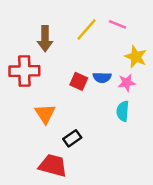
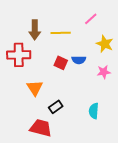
pink line: (118, 24) -> (91, 19), turned -64
yellow line: (87, 30) -> (61, 33), moved, turned 48
pink star: (127, 83) -> (104, 72), moved
cyan semicircle: (123, 111) -> (94, 111), moved

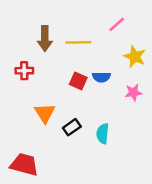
red cross: (19, 55) -> (24, 71), size x0.6
black rectangle: (56, 107) -> (72, 127), moved
cyan semicircle: (94, 111) -> (103, 134), moved
red trapezoid: (41, 128) -> (24, 164), moved

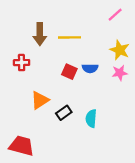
pink line: (117, 24) -> (115, 15), moved
pink star: (133, 92) -> (120, 73), moved
orange triangle: (45, 113) -> (40, 100), turned 30

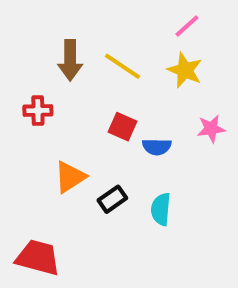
pink line: (115, 15) -> (187, 26), moved
yellow line: (69, 37) -> (122, 66), turned 35
yellow star: (120, 50) -> (185, 70), moved
blue semicircle: (90, 68) -> (157, 147), moved

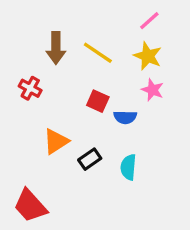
red cross: (38, 111) -> (30, 88), turned 30
pink star: (211, 129) -> (153, 90), moved, turned 30
red trapezoid: (38, 258) -> (30, 206), turned -147

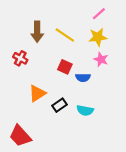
yellow star: (148, 56) -> (98, 37), turned -30
cyan semicircle: (128, 167) -> (85, 110), turned -84

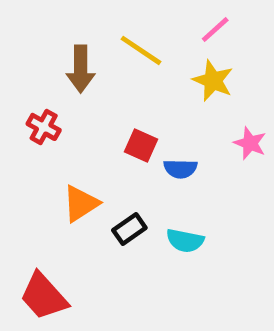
yellow line: (65, 35) -> (141, 50), moved
yellow star: (98, 37) -> (213, 81), turned 30
pink star: (101, 59) -> (250, 143), moved

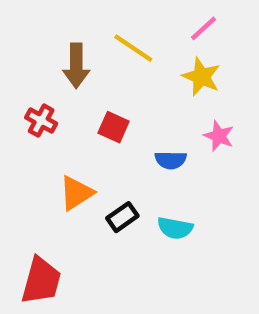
pink star: (250, 143) -> (219, 136), moved
red square: (141, 146) -> (114, 127), moved
red trapezoid: (44, 296) -> (41, 281), turned -123

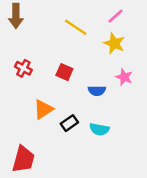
brown arrow: (76, 66) -> (16, 16), moved

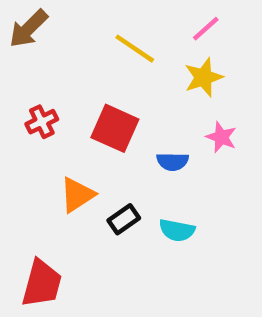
brown arrow: (16, 16) -> (28, 29), turned 45
yellow star: (114, 43) -> (204, 77), turned 30
red cross: (23, 68) -> (42, 122), turned 35
red square: (64, 72) -> (115, 128), size x1.5

